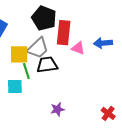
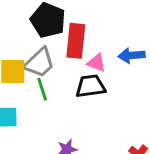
black trapezoid: (47, 65) -> (91, 86), moved
green line: (26, 71) -> (42, 89), moved

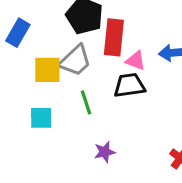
green line: (42, 89) -> (86, 102), moved

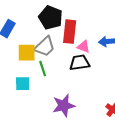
green line: (86, 102) -> (43, 69), moved
purple star: (105, 152) -> (64, 106), size x1.6

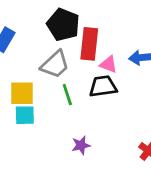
yellow square: (27, 53) -> (22, 93), moved
green line: (43, 69) -> (67, 95), moved
purple star: (64, 106) -> (81, 145), size x0.6

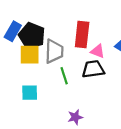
black pentagon: (63, 25) -> (32, 36), moved
gray trapezoid: (55, 64) -> (54, 51), turned -45
yellow square: (22, 93) -> (30, 55), moved

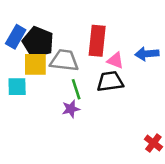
gray trapezoid: (54, 51) -> (64, 60), turned -85
cyan square: (30, 93) -> (17, 87), moved
purple star: (75, 117) -> (71, 109), moved

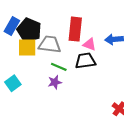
cyan square: (17, 87) -> (13, 83), moved, turned -35
green line: (76, 89) -> (59, 67), turned -49

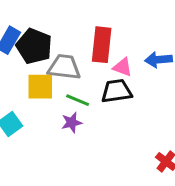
yellow square: (27, 47) -> (40, 87), moved

